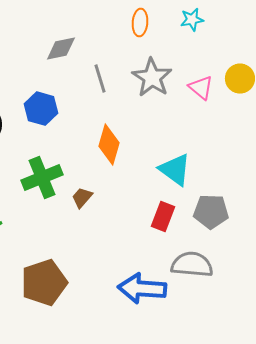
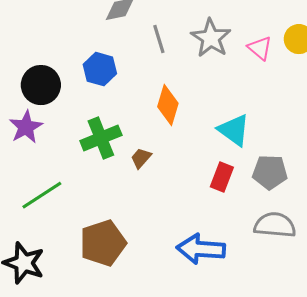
gray semicircle: (192, 265) -> (275, 225), moved

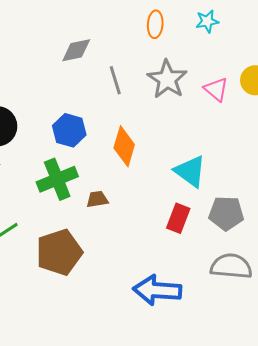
blue hexagon: (100, 69) -> (69, 130), moved
brown trapezoid: (141, 158) -> (97, 199), turned 40
brown pentagon: (103, 243) -> (59, 252), moved

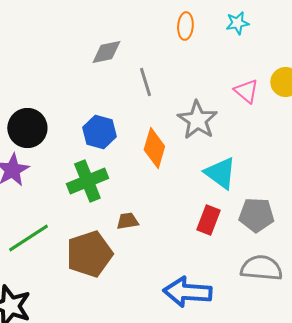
gray star: (167, 79) -> (197, 120), moved
brown trapezoid: (97, 199) -> (127, 221), moved

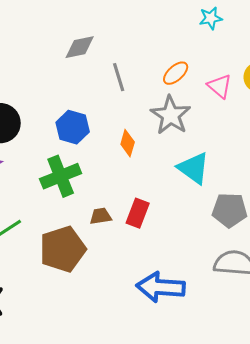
orange ellipse: (185, 26) -> (176, 73), moved, turned 44
orange diamond: (154, 148) -> (128, 143), size x0.7
red rectangle: (208, 220) -> (138, 213), moved

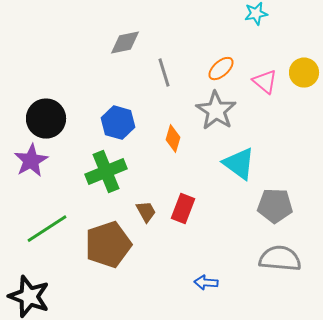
brown trapezoid: (101, 216) -> (146, 212), turned 70
blue arrow: (161, 287) -> (206, 283), size x0.5

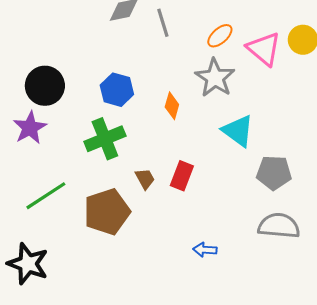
gray line: (164, 73) -> (163, 23), moved
pink triangle: (265, 82) -> (264, 49), size x1.4

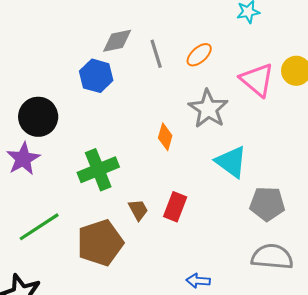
orange ellipse: (220, 36) -> (199, 55), moved
blue hexagon: (117, 90) -> (96, 76), moved

